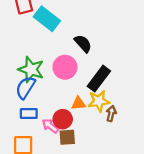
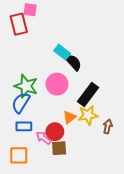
cyan rectangle: (47, 19) -> (62, 52), moved, size x0.7
orange triangle: (78, 103) -> (69, 117), turned -32
brown arrow: (111, 114) -> (108, 126), moved

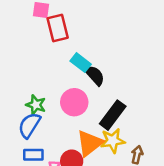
red rectangle: (19, 24) -> (58, 28), moved
green star: (26, 86) -> (36, 105), size x0.7
orange triangle: (69, 117) -> (90, 143), size x1.6

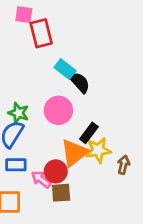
black rectangle: (113, 115) -> (89, 133), moved, size x0.7

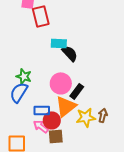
cyan rectangle: (65, 69) -> (59, 43), turned -35
pink circle: (58, 110) -> (61, 83), moved
yellow star: (98, 150) -> (86, 117), moved
blue rectangle: (16, 165) -> (42, 110), moved

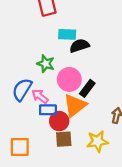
black semicircle: (70, 53) -> (79, 46), turned -66
green star: (24, 76) -> (46, 64), moved
yellow star: (86, 117) -> (97, 141), moved
pink arrow: (41, 126) -> (40, 96), moved

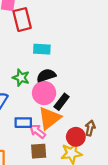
black semicircle: (79, 46) -> (46, 75), moved
pink arrow: (40, 96) -> (37, 131), moved
red circle: (59, 121) -> (76, 137), moved

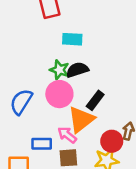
green star: (21, 78) -> (59, 70), moved
pink circle: (44, 93) -> (59, 94), moved
blue rectangle: (23, 123) -> (42, 144), moved

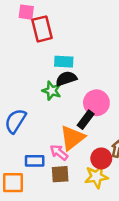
black semicircle: (77, 70) -> (66, 79), moved
pink circle: (59, 94) -> (96, 103), moved

